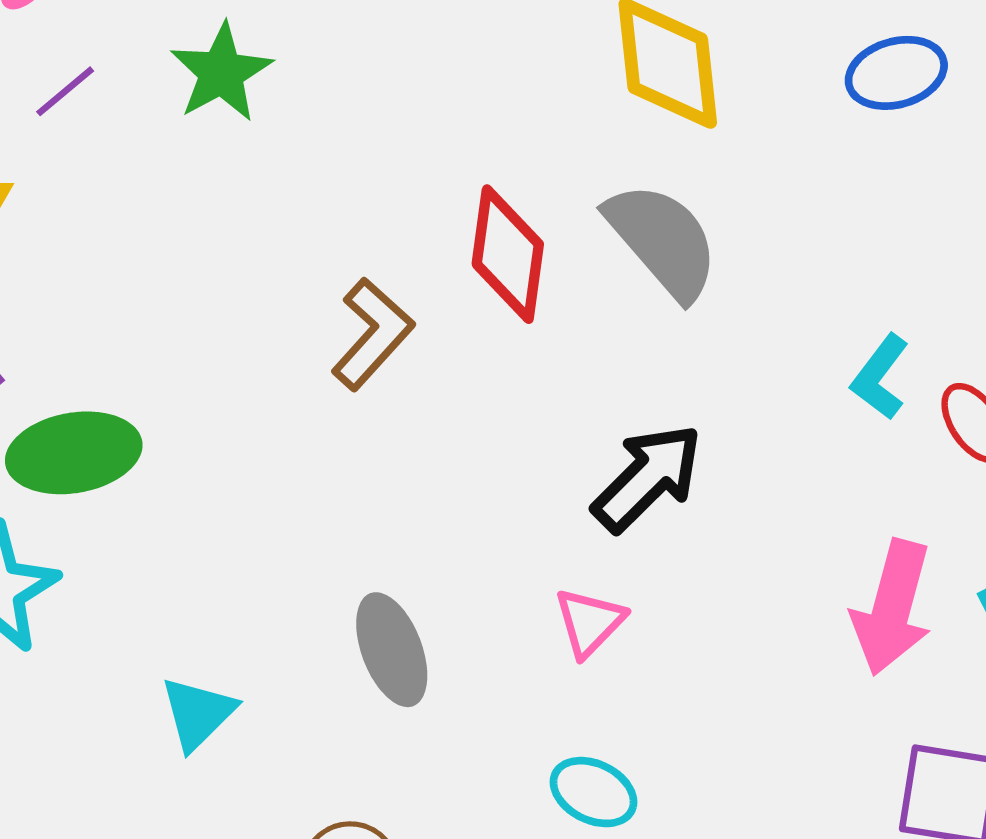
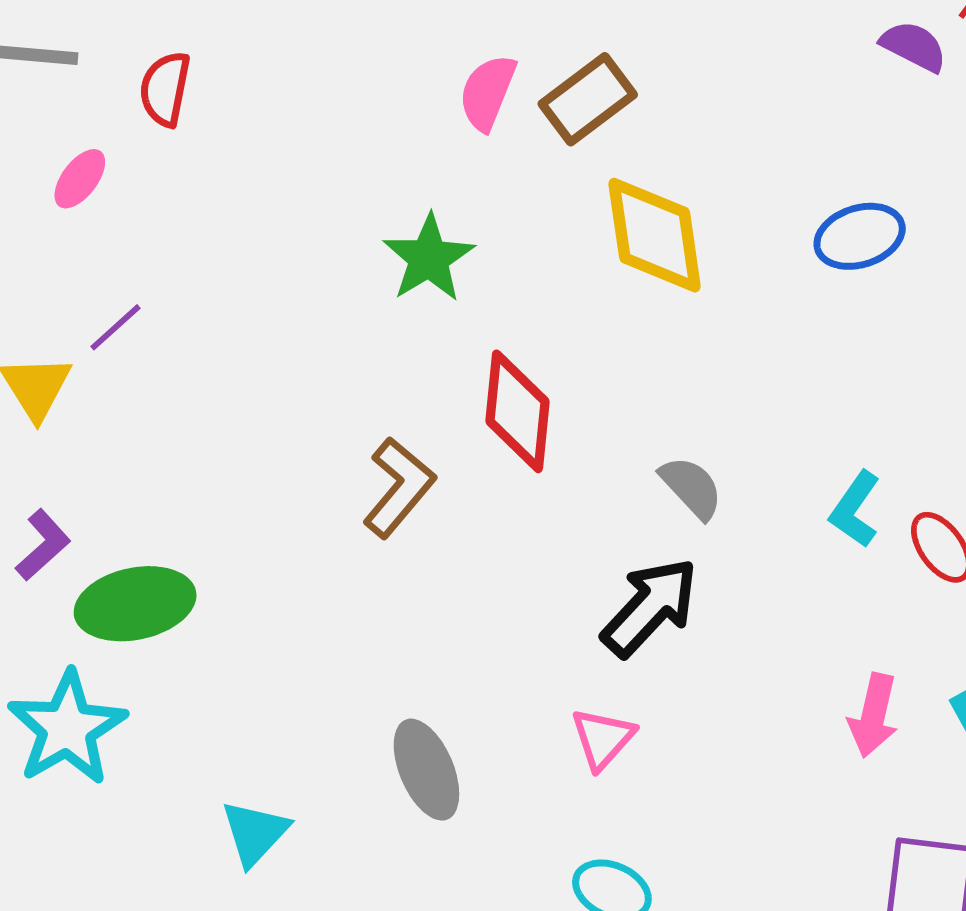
green star: (221, 73) -> (429, 258), moved
purple line: (65, 91) -> (115, 327), moved
gray semicircle: (663, 240) -> (691, 487), moved, size x0.6
pink arrow: (892, 608) -> (873, 715), size x0.7

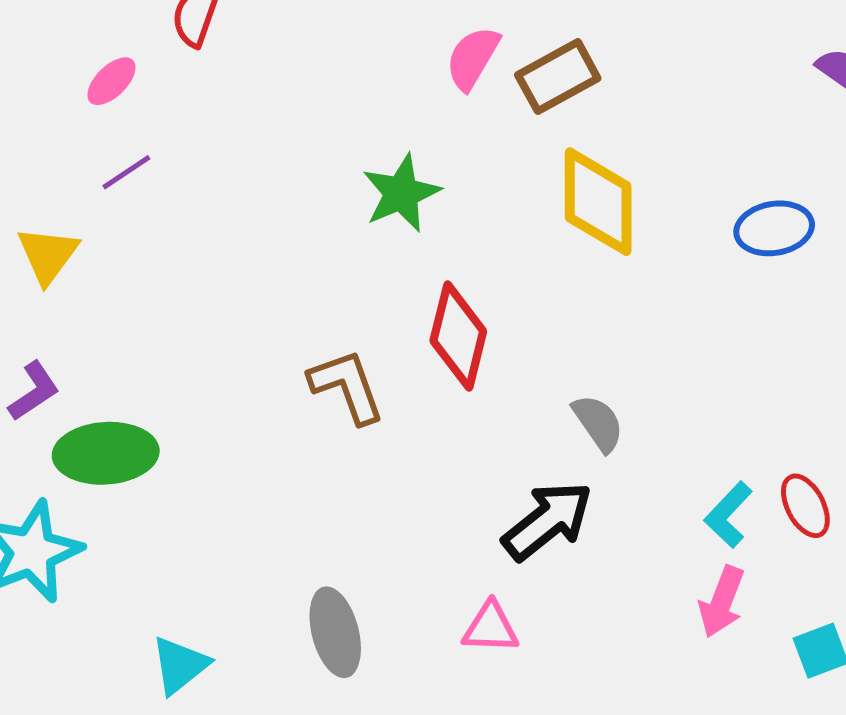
purple line: (115, 327) -> (126, 172), moved
brown L-shape: (399, 487) -> (347, 386), turned -68
cyan L-shape: (855, 509) -> (728, 515), moved
pink arrow: (873, 715) -> (722, 602), moved
pink triangle: (603, 738) -> (491, 628), turned 42

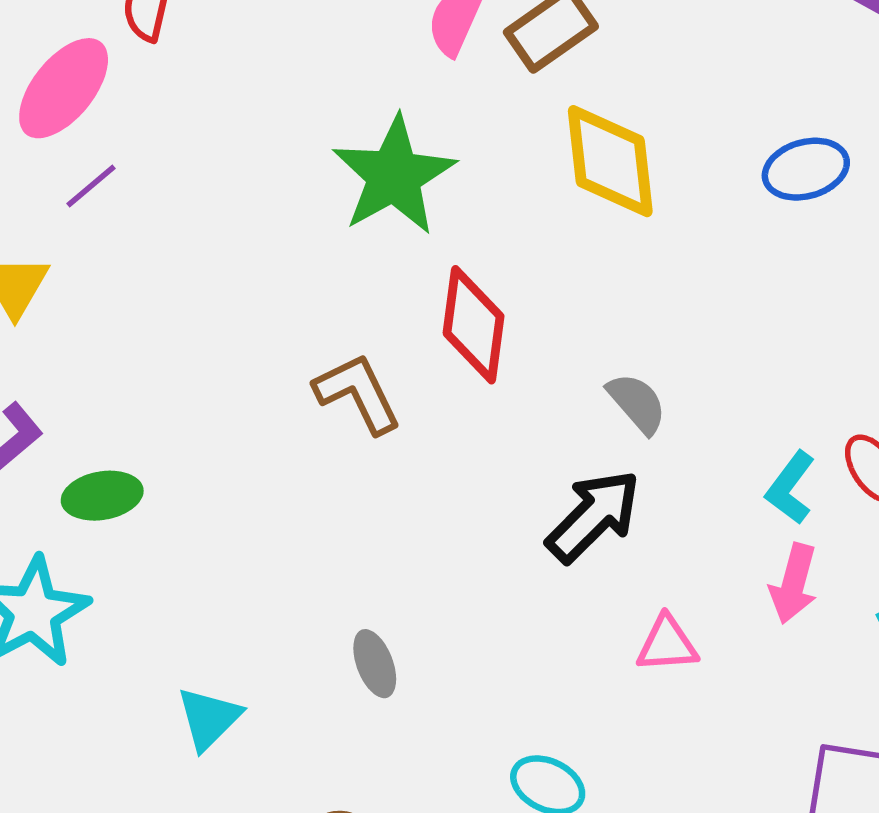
pink ellipse: (111, 81) -> (64, 88), size x1.8
green star: (401, 193) -> (394, 176), size x1.4
green ellipse: (106, 453) -> (102, 496), size x0.7
pink triangle: (491, 628) -> (667, 644), moved
gray ellipse: (335, 632) -> (375, 664), size x0.7

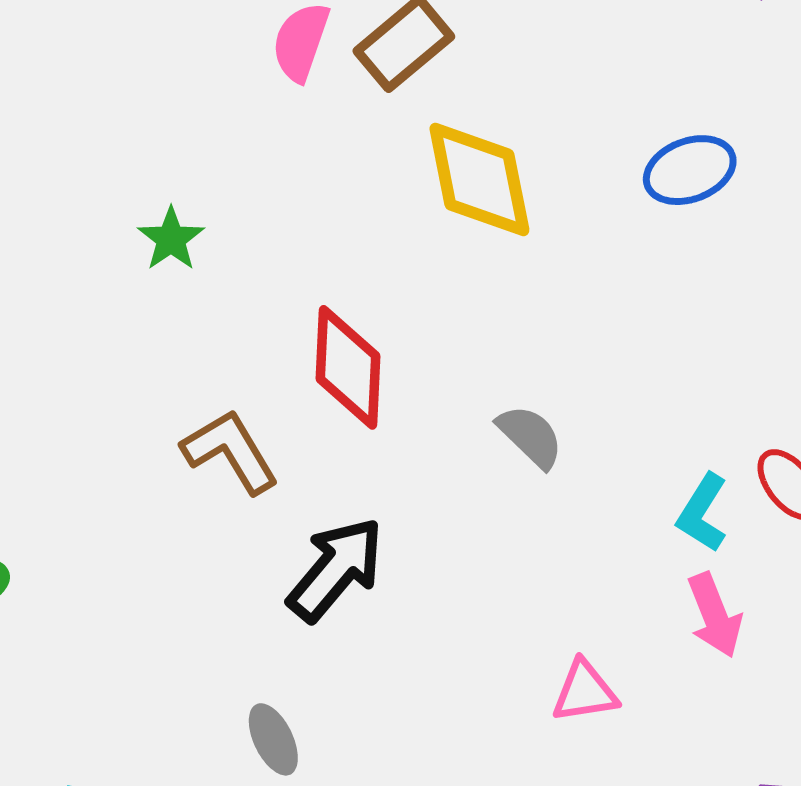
green star: (394, 176) -> (171, 239), moved, size x0.5
black arrow: (593, 516) -> (336, 569), moved
pink arrow: (794, 584) -> (715, 615), turned -32

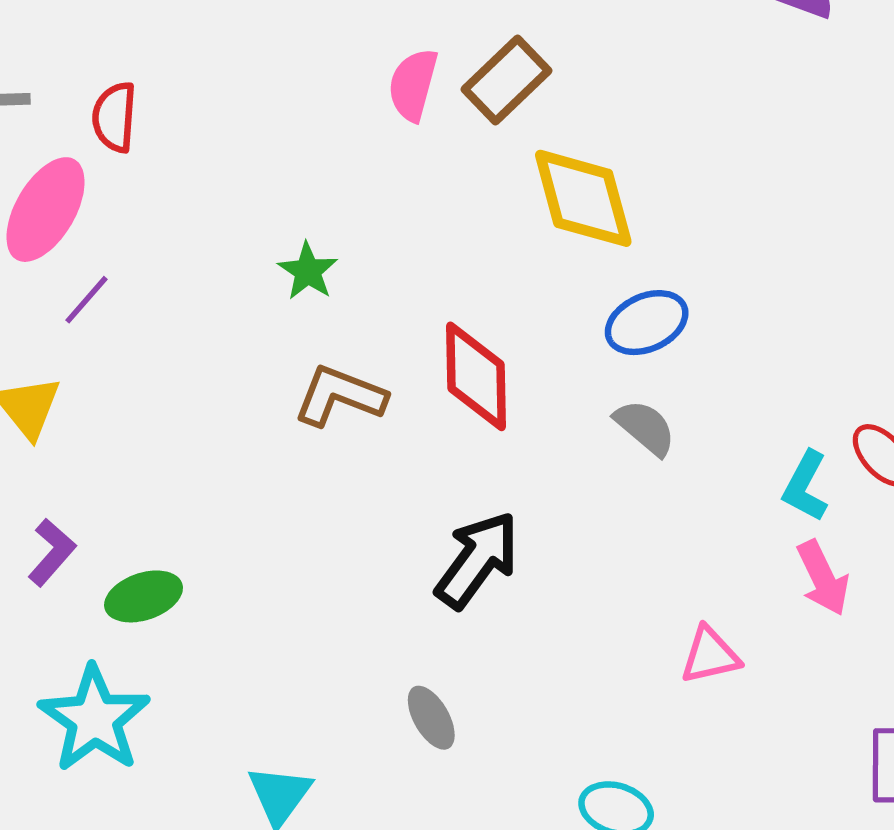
blue ellipse: (690, 170) -> (647, 323), moved
brown L-shape: (230, 451) -> (340, 396), moved, turned -34

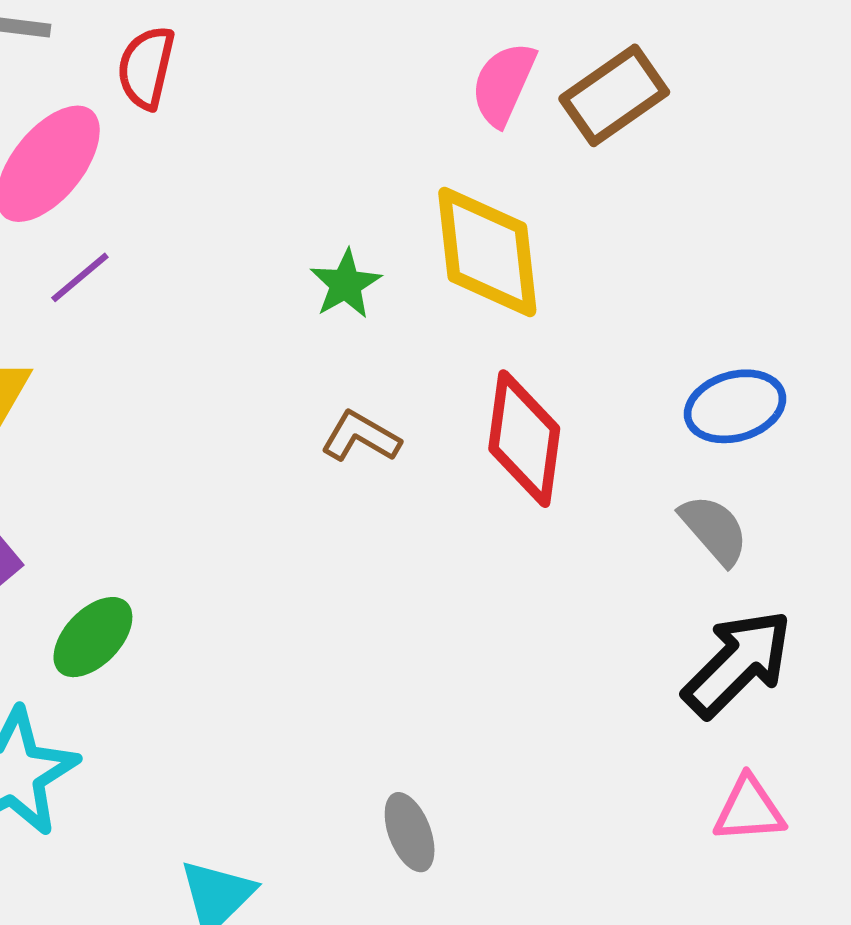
yellow diamond: (583, 198) -> (487, 252), moved
brown L-shape: (340, 396) -> (361, 437), size x0.7
black arrow: (477, 560) -> (738, 663), moved
green ellipse: (144, 596) -> (93, 637), turned -36

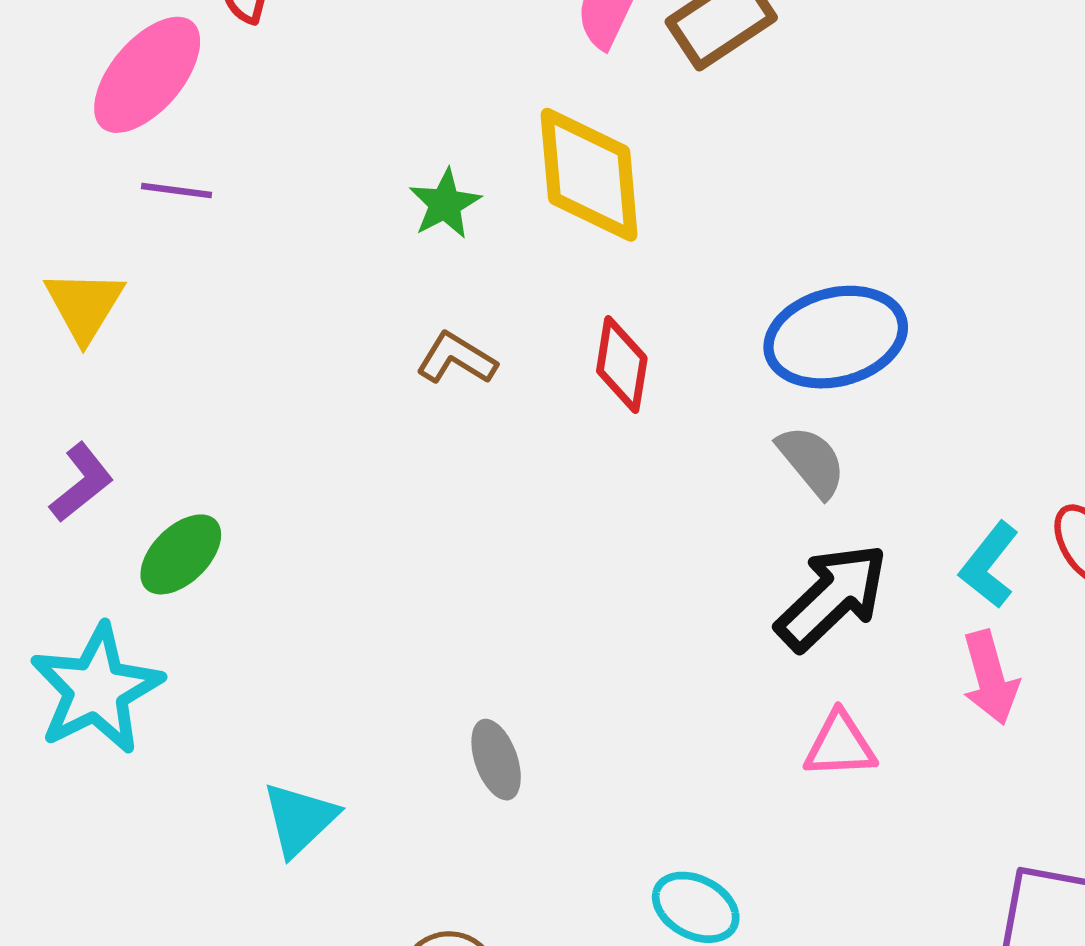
purple line: (80, 277) -> (177, 190), turned 46
blue ellipse: (735, 406) -> (836, 337), size x1.4
red diamond: (524, 439) -> (622, 364), size x0.7

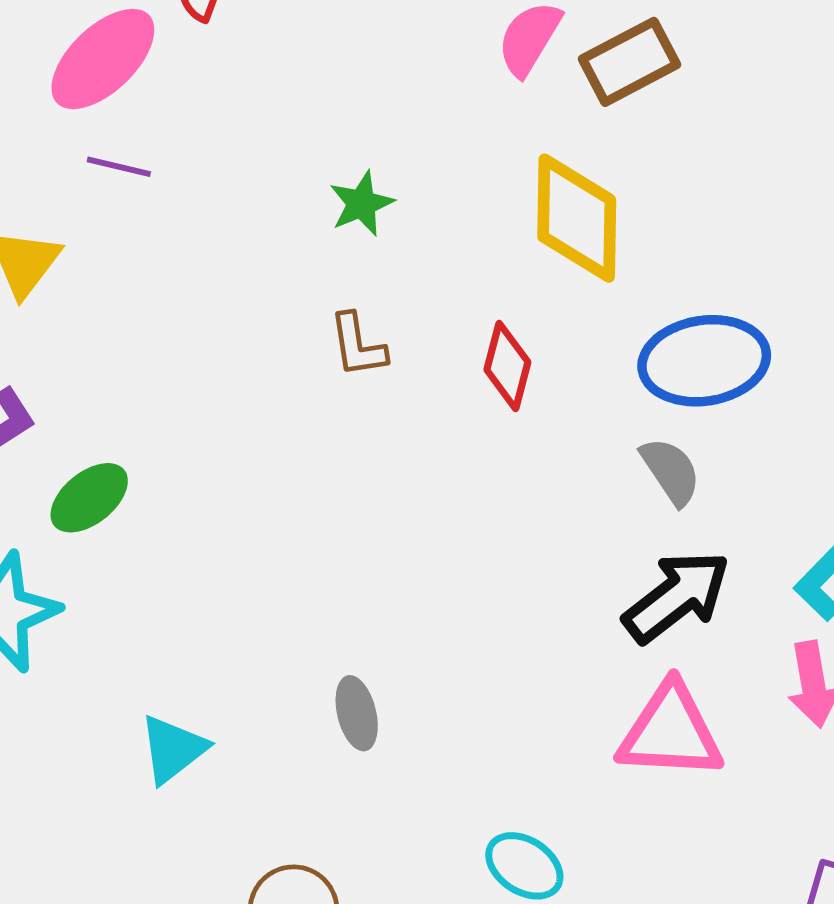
yellow diamond: (589, 175) -> (577, 218), moved
brown L-shape: (456, 359) -> (358, 345), turned -136
pink triangle: (840, 745) -> (670, 732), size x1.6

